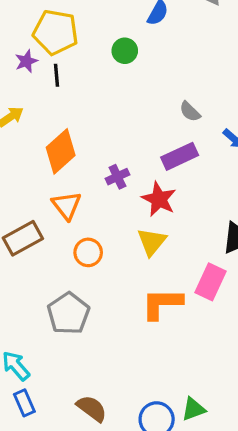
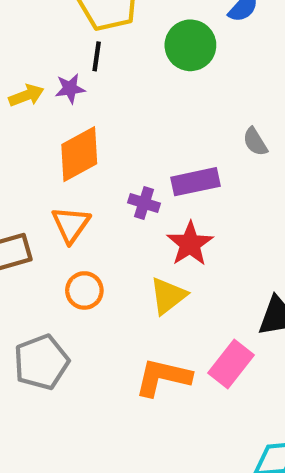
green circle: (125, 51) -> (190, 45), size x1.5
purple star: (26, 61) -> (70, 89), moved
purple rectangle: (180, 156) -> (196, 182), moved
purple cross: (117, 177) -> (144, 203), turned 30

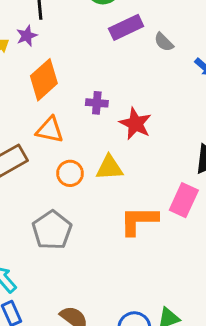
purple rectangle: (196, 182) -> (126, 27), moved
orange triangle: (71, 225) -> (50, 130), turned -40
yellow triangle: (168, 296) -> (109, 168), moved, turned 48

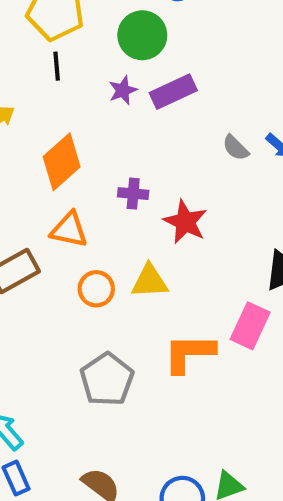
purple star: (27, 36) -> (123, 90), moved
gray semicircle: (164, 42) -> (236, 148), moved
gray pentagon: (52, 230) -> (107, 379), moved

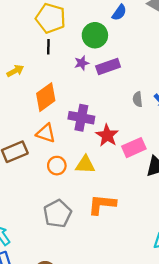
gray semicircle: (236, 148) -> (138, 99), turned 32
purple cross: (133, 194) -> (81, 118), size x1.6
pink rectangle: (250, 326) -> (134, 148), moved, turned 35

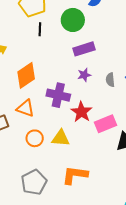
black line: (48, 47) -> (40, 29), moved
purple star: (82, 63) -> (84, 75), moved

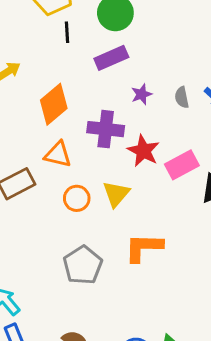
purple rectangle: (84, 49) -> (111, 58), moved
yellow triangle: (61, 138) -> (116, 194), turned -48

